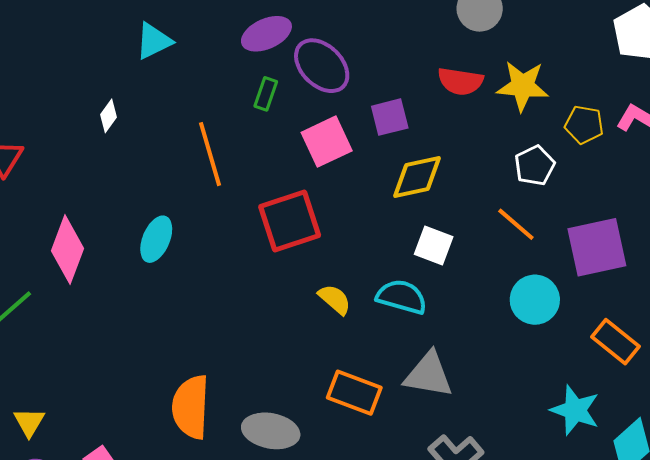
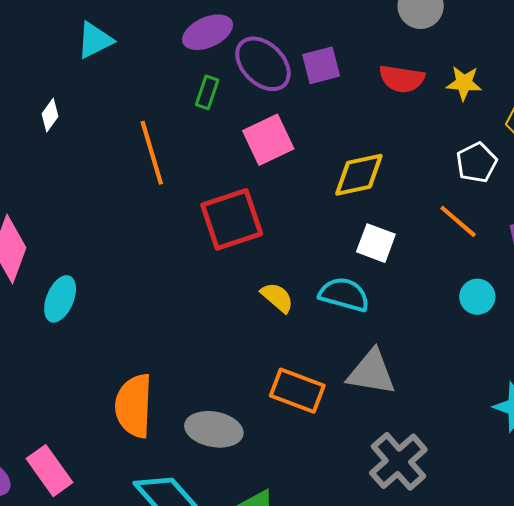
yellow star: (523, 86) -> (464, 83), size x0.7
purple square: (390, 117) -> (321, 65), moved
cyan ellipse: (156, 239) -> (60, 299), moved
cyan circle: (535, 300) -> (477, 297), size x0.7

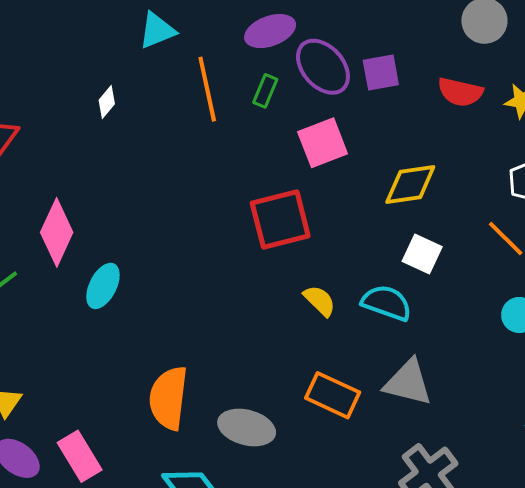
orange line: (152, 153) -> (207, 89), moved

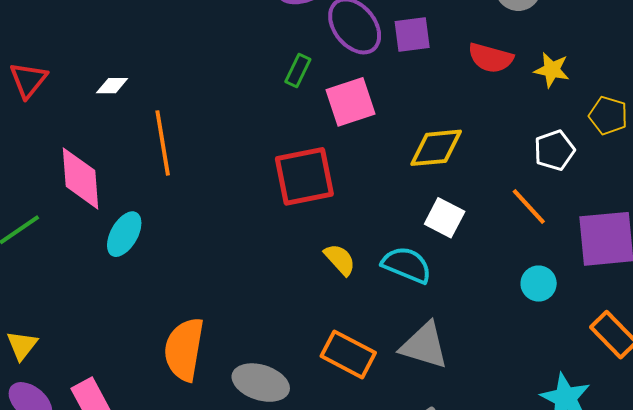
orange line: (207, 89) -> (163, 143), moved
green rectangle: (265, 91) -> (298, 71), moved
white diamond: (107, 102) -> (112, 86), moved, turned 48
pink diamond: (57, 232) -> (81, 178), turned -32

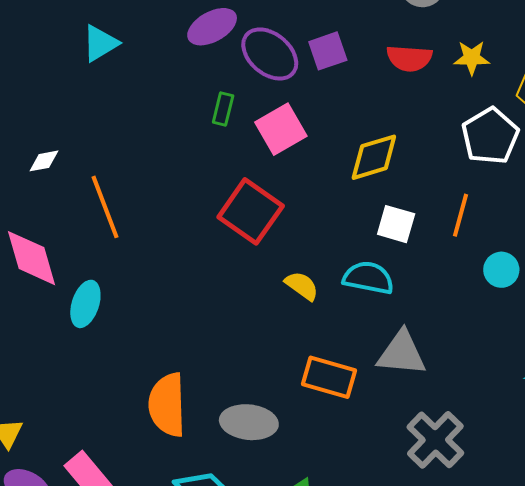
white pentagon: (554, 150) -> (490, 136), size x1.4
red square: (304, 176) -> (251, 211), turned -32
orange line: (529, 206) -> (461, 215), moved, turned 69

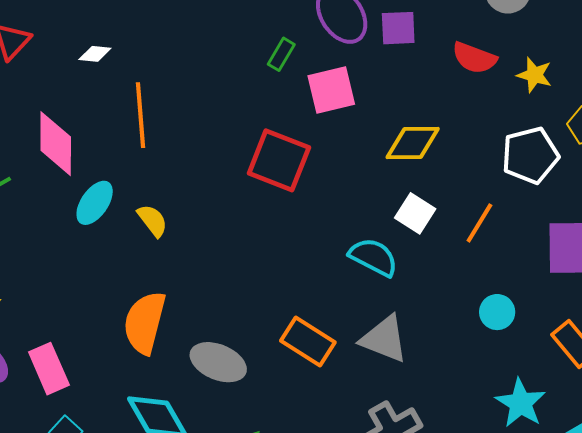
red square: (251, 211) -> (279, 160), turned -30
cyan circle: (501, 270) -> (497, 312), moved
yellow semicircle: (302, 286) -> (152, 221), moved

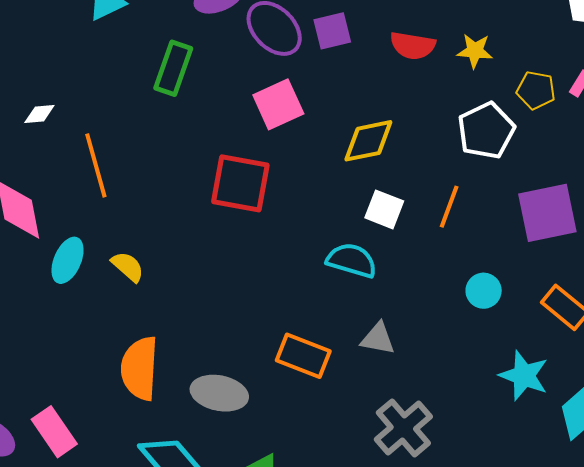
green rectangle: (281, 54) -> (173, 68), moved, size x1.6
gray triangle: (384, 339) -> (378, 339), size x0.7

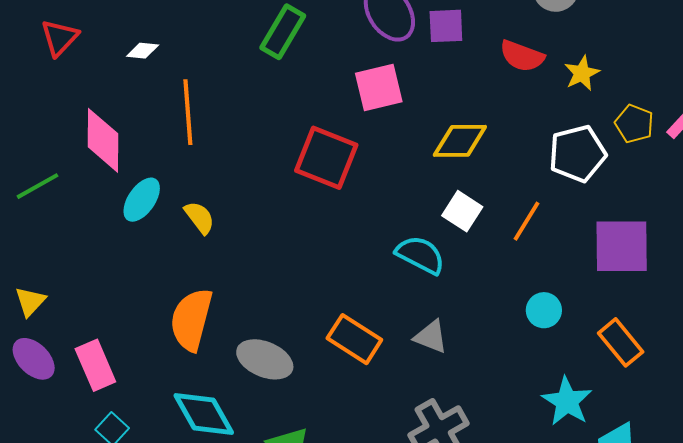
yellow star: (475, 51) -> (582, 73), turned 30

